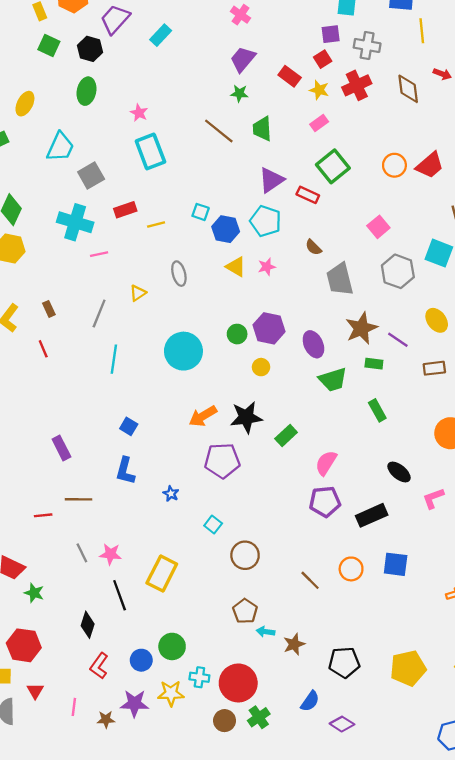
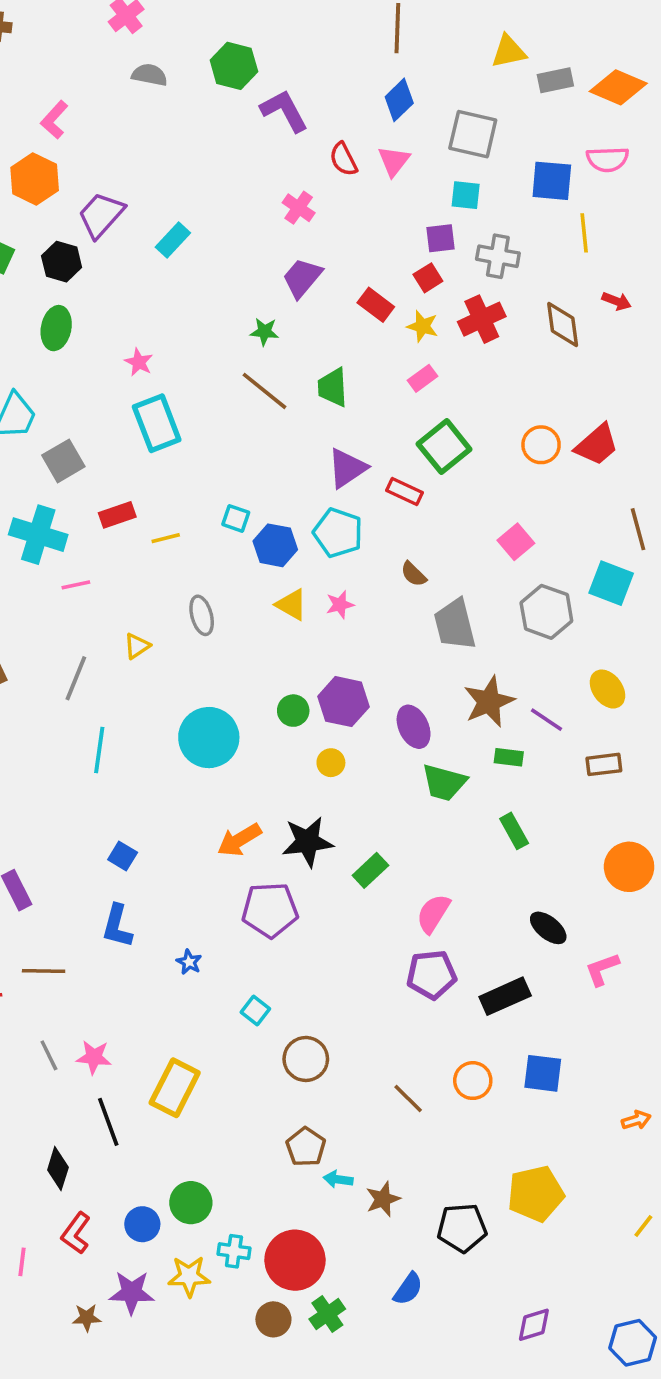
green star: (239, 93) -> (264, 332), moved
green trapezoid: (333, 380) -> (444, 782), turned 32
yellow pentagon: (408, 668) -> (536, 1194), moved
pink line: (74, 707) -> (22, 1262), moved
purple diamond: (342, 724) -> (534, 1325), moved, turned -50

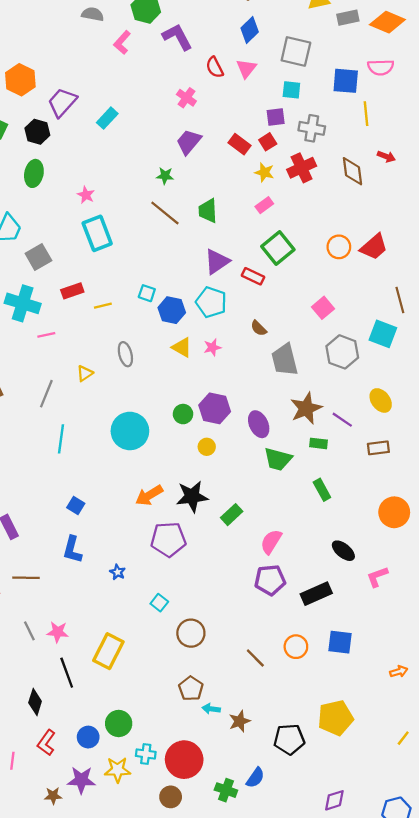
pink L-shape: (54, 120) -> (122, 42), moved
red rectangle: (376, 305) -> (239, 144), moved
green cross: (327, 1314) -> (226, 790), moved, turned -35

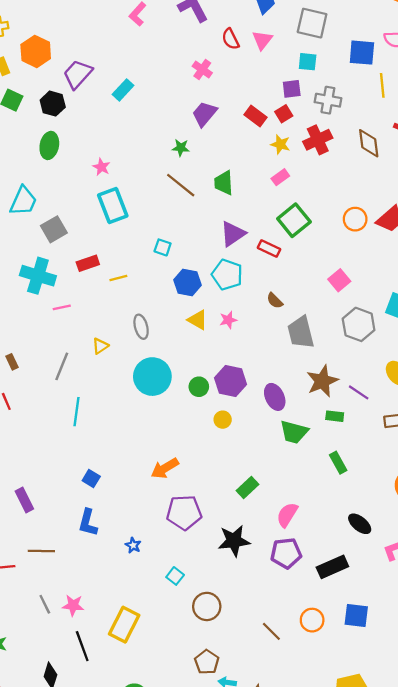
cyan square: (147, 293) -> (163, 247), moved
cyan circle: (130, 431) -> (152, 377), moved
black star: (192, 496) -> (234, 541), moved

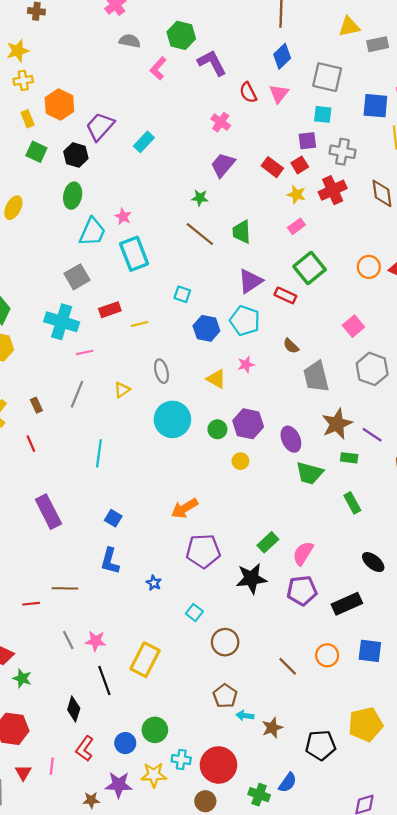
cyan trapezoid: (23, 201) -> (92, 232), moved
yellow triangle: (198, 320) -> (216, 379), moved
gray line: (62, 366) -> (77, 394), moved
green rectangle: (248, 488) -> (268, 542), moved
purple rectangle: (24, 500) -> (48, 512), moved, size x1.4

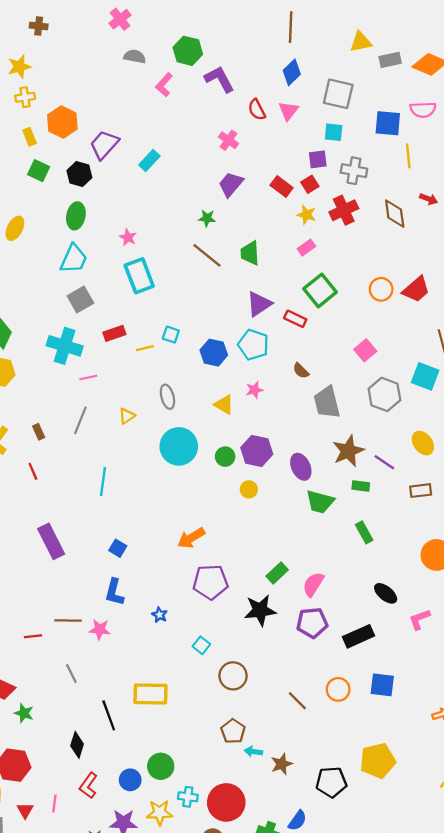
cyan trapezoid: (92, 232) -> (74, 259), moved
cyan square: (182, 294) -> (171, 335), moved
pink star: (96, 641) -> (100, 630), moved
yellow rectangle: (145, 660) -> (151, 694), turned 64

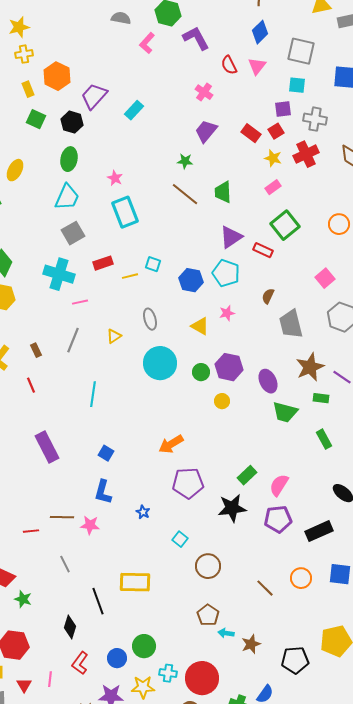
brown semicircle: (301, 371) -> (268, 296), turned 70

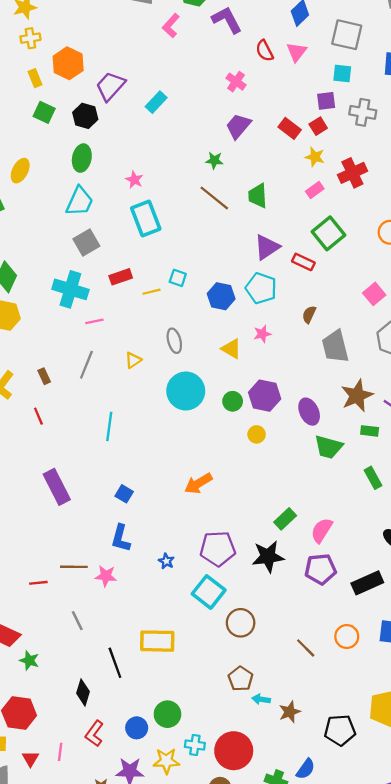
red cross: (306, 154) -> (352, 173), moved
purple pentagon: (188, 483) -> (218, 549), moved
cyan square: (180, 539) -> (209, 592), size x1.8

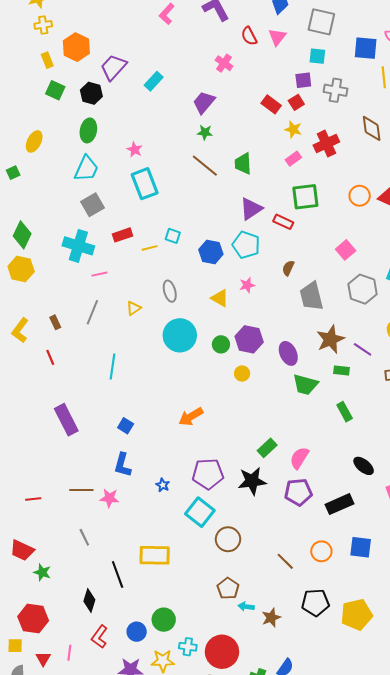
purple trapezoid: (238, 126) -> (204, 102), moved
green square: (328, 233) -> (305, 197), turned 32
red line: (38, 583) -> (33, 499), moved
black pentagon: (340, 730) -> (315, 603), moved

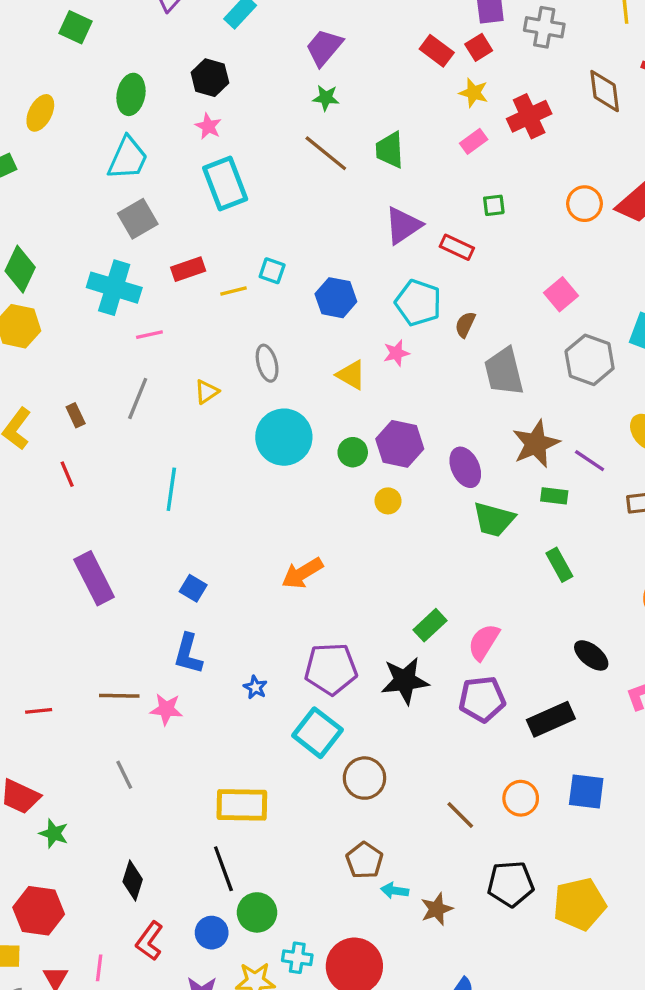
black hexagon: (91, 93) -> (210, 78), moved
green square: (305, 197) -> (494, 205), size x0.5
cyan pentagon: (246, 245) -> (418, 303), moved
black line: (118, 574) -> (223, 869), moved

